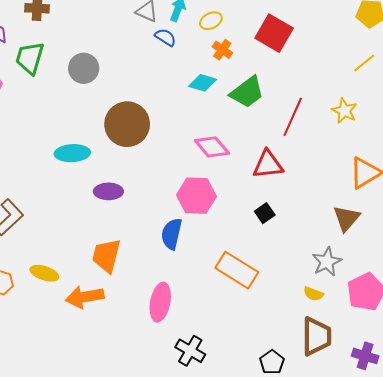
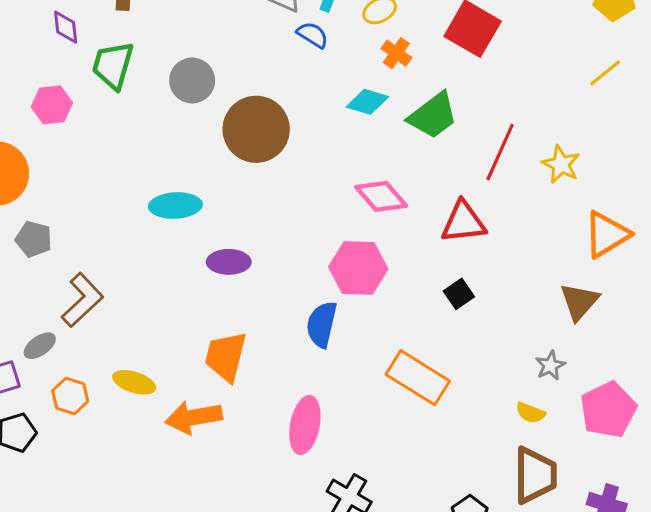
yellow star: (344, 111) -> (561, 164), moved
brown circle: (127, 124) -> (256, 129), moved
gray star: (327, 262) -> (550, 366), size x0.7

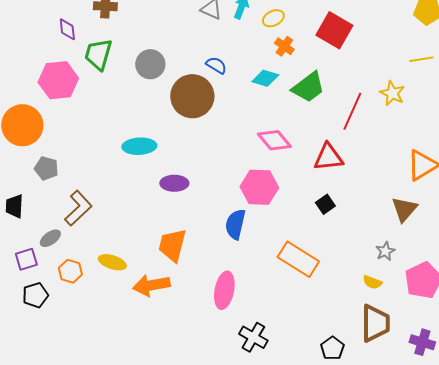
blue semicircle: (313, 35) -> (216, 65), moved
yellow line: (605, 73) -> (421, 59), turned 30
pink hexagon: (52, 105) -> (58, 80), size x1.5
yellow star: (561, 164) -> (392, 93), moved

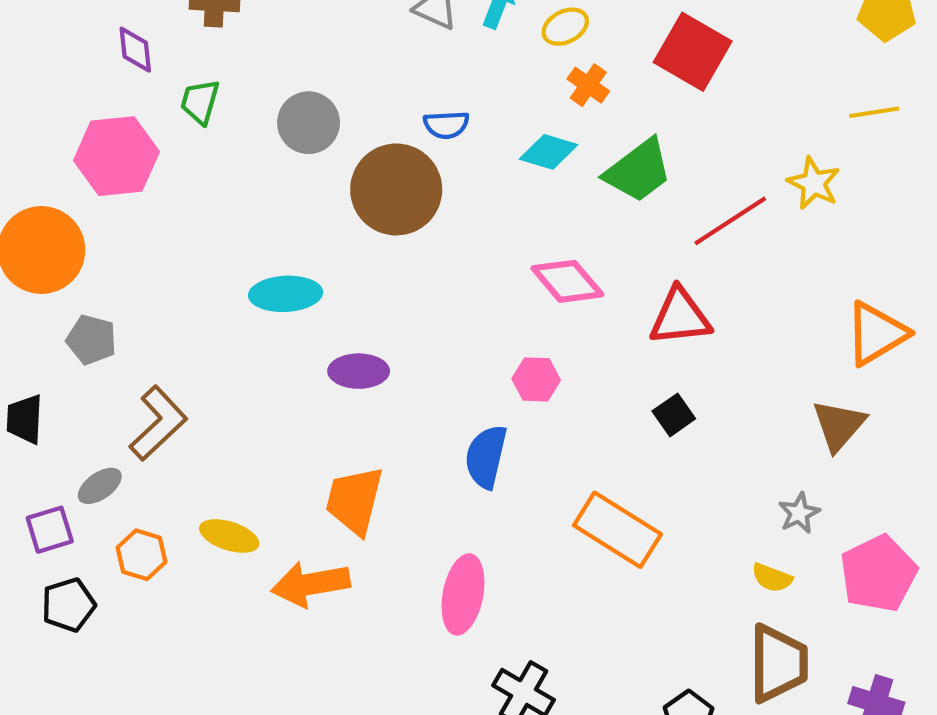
green trapezoid: (98, 54) -> (200, 102), size x0.7
blue semicircle: (216, 65) -> (446, 125), turned 145
red line: (352, 111) -> (730, 221), turned 33
pink hexagon: (259, 187) -> (536, 379), size x0.6

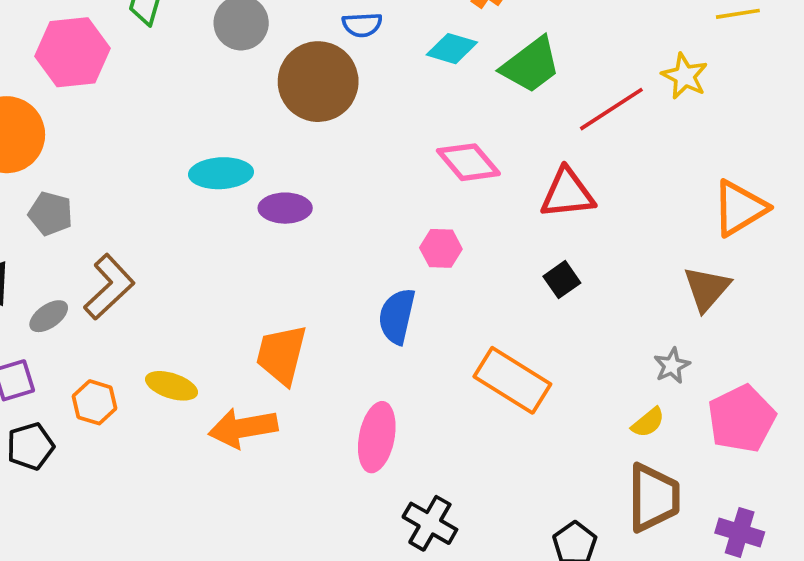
purple ellipse: (359, 371) -> (285, 208), moved
gray ellipse: (100, 486) -> (49, 316), moved
yellow semicircle: (772, 578) -> (648, 422), turned -60

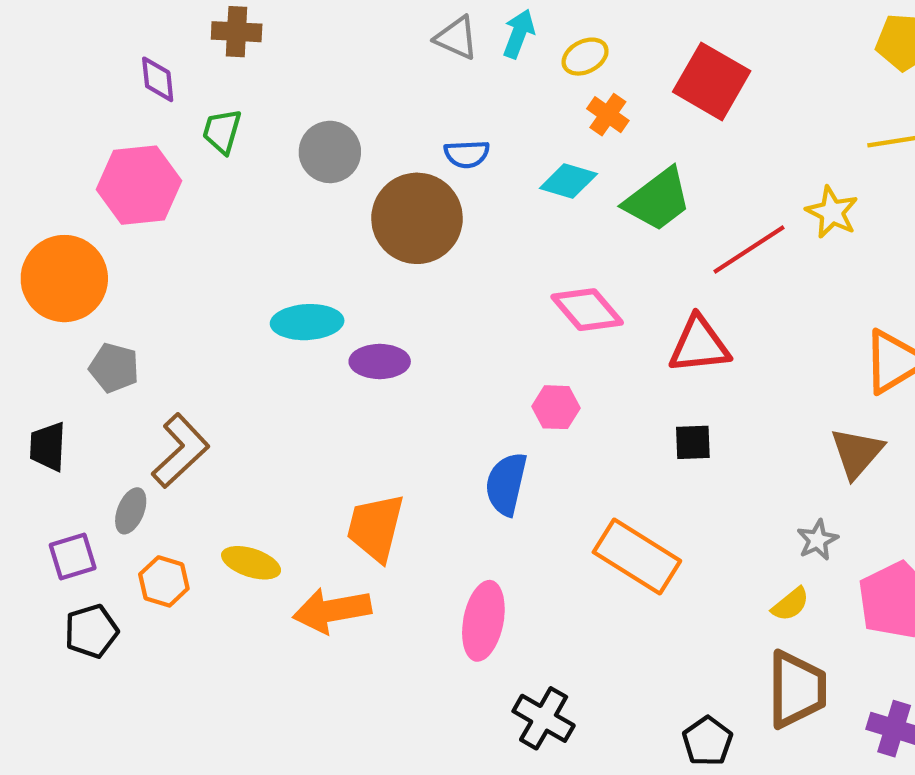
black square: (562, 280) -> (693, 442), turned 33
gray ellipse: (49, 316) -> (131, 511), moved, turned -33

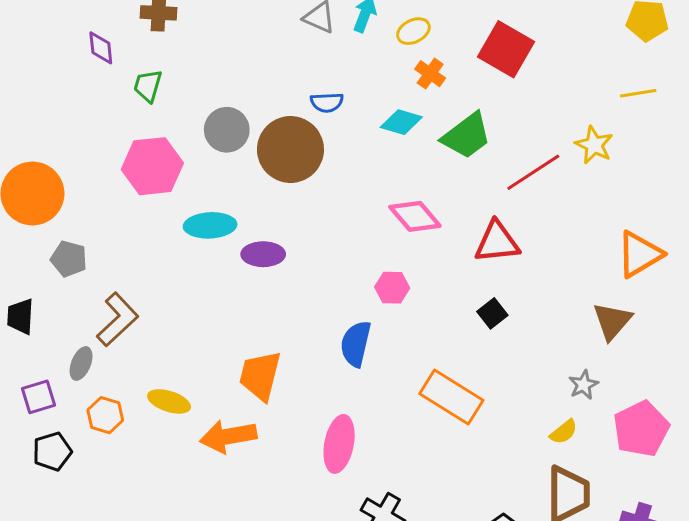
gray circle: (330, 152) -> (227, 130), moved
pink hexagon: (139, 185) -> (152, 166), moved
black square: (693, 442) -> (492, 313), turned -36

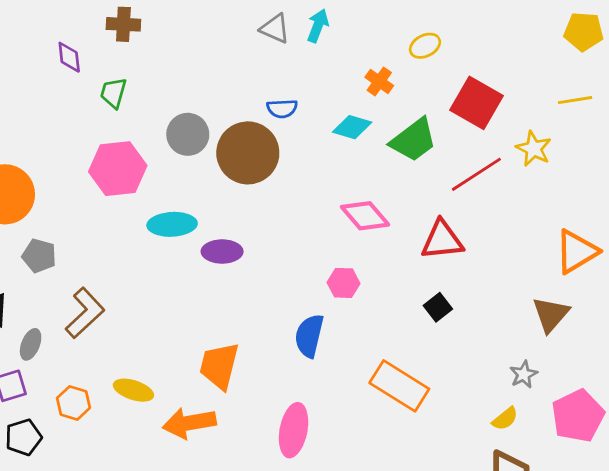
yellow ellipse: (413, 31) -> (425, 46), moved
red square: (506, 49) -> (476, 103), moved
gray ellipse: (81, 363) -> (31, 344), moved

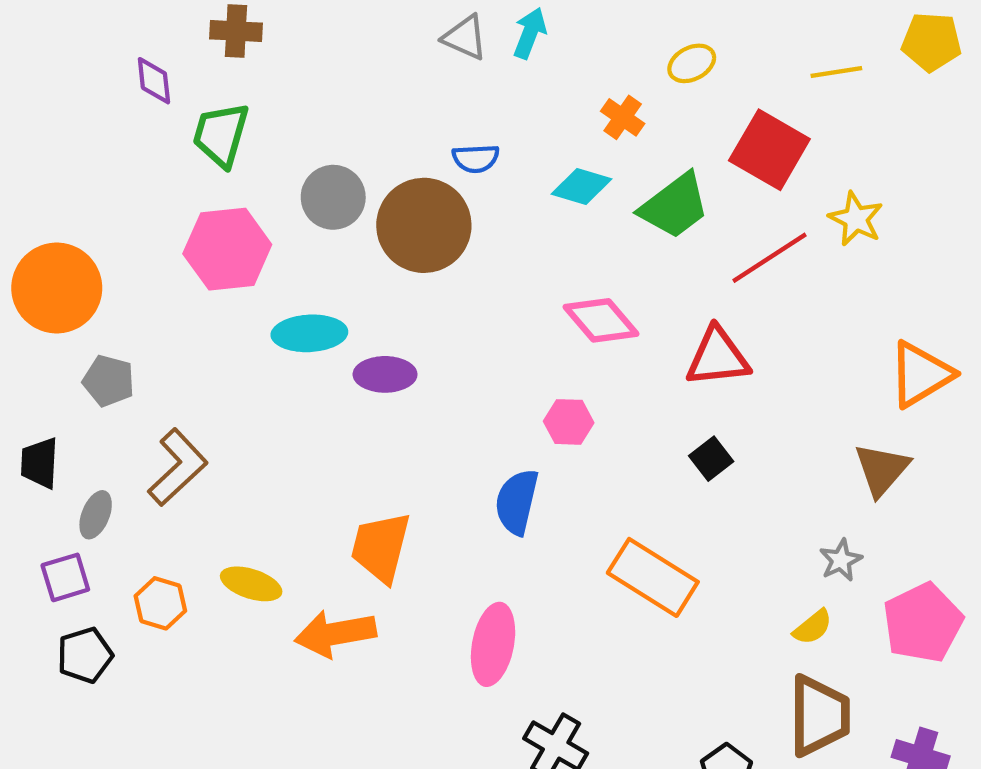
green trapezoid: (113, 93) -> (221, 135), size x1.4
yellow line: (575, 100) -> (836, 72), moved

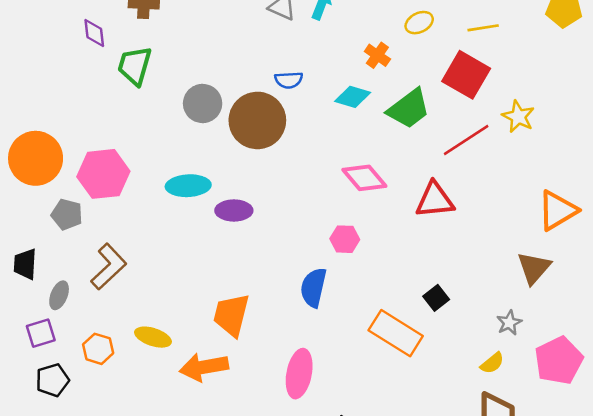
yellow line: (836, 72) -> (483, 28), moved
pink hexagon: (227, 249) -> (103, 174), moved
black square: (711, 459) -> (436, 298), moved

